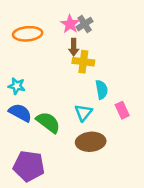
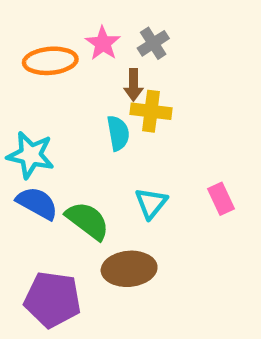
pink star: (70, 24) -> (103, 43), moved
cyan star: (17, 86) -> (31, 155), size x1.5
cyan semicircle: (102, 90) -> (118, 133), moved
brown ellipse: (91, 142) -> (129, 269), moved

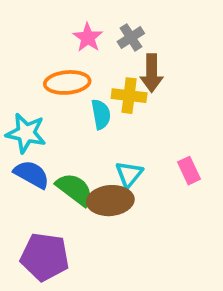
orange ellipse: (50, 61) -> (67, 82), moved
brown arrow: (133, 85) -> (152, 73), moved, size x1.4
brown ellipse: (129, 269) -> (110, 201), moved

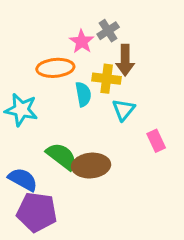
pink star: (88, 37) -> (82, 42), moved
blue semicircle: (32, 174) -> (23, 179), moved
cyan triangle: (129, 174) -> (124, 110), moved

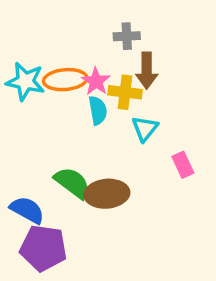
gray cross: (108, 31) -> (127, 36), turned 30
pink star: (82, 42) -> (96, 81), moved
cyan star: (21, 110) -> (25, 81), moved

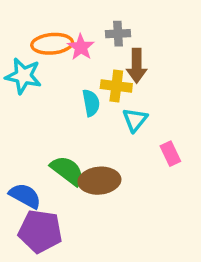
orange ellipse: (65, 80) -> (52, 44), moved
pink star: (96, 81) -> (81, 47), moved

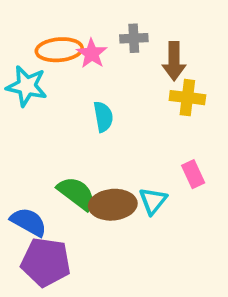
brown arrow: (137, 66) -> (174, 61), moved
yellow cross: (116, 86) -> (187, 98), moved
cyan triangle: (135, 120) -> (153, 201), moved

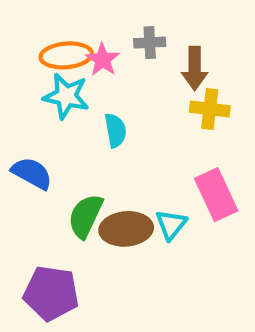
cyan star: (27, 86) -> (66, 96), moved
pink rectangle: (193, 174) -> (216, 195), size x1.6
green semicircle: (76, 193) -> (85, 216), turned -102
blue semicircle: (29, 222) -> (32, 173), moved

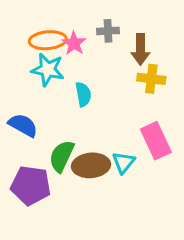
purple pentagon: (51, 293) -> (31, 185), moved

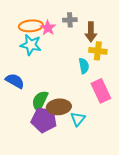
cyan semicircle: (83, 94) -> (84, 66), moved
cyan triangle: (123, 162) -> (78, 119), moved
purple pentagon: (31, 185) -> (44, 120), moved

